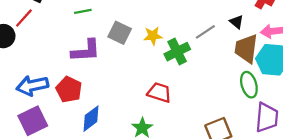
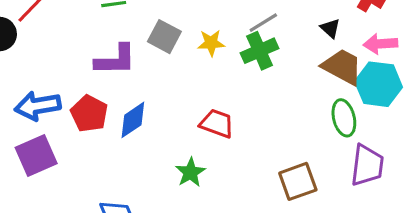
gray line: (205, 32) -> (263, 23), moved
brown trapezoid: (246, 49) -> (342, 67), turned 108
green cross: (177, 52) -> (260, 51), moved
blue diamond: (91, 119) -> (133, 120), moved

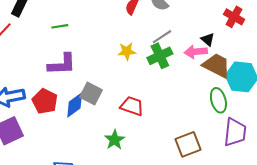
gray square: (164, 37) -> (91, 93), moved
pink arrow: (380, 44) -> (196, 52), moved

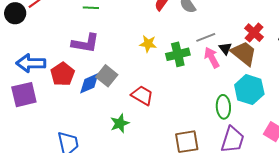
gray line: (162, 37) -> (206, 37), moved
pink arrow: (196, 52) -> (212, 57), turned 55
brown trapezoid: (217, 65) -> (244, 53), moved

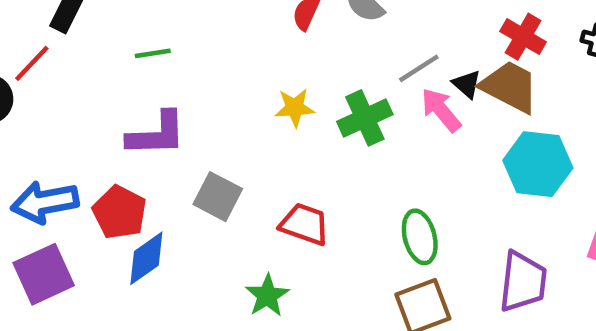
blue diamond: (89, 83) -> (146, 258), moved
green ellipse: (223, 107) -> (420, 237), moved

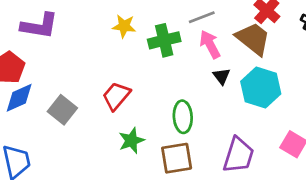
black triangle: (467, 84) -> (222, 76), moved
gray square: (218, 197) -> (62, 110), moved
red trapezoid: (304, 224) -> (116, 96), turned -80
green star: (267, 296) -> (131, 141), moved

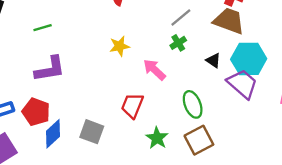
green cross: (164, 40) -> (178, 43), moved, size x0.6
pink arrow: (210, 44) -> (154, 70), moved
purple trapezoid: (238, 155) -> (242, 84), moved, turned -48

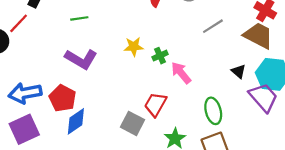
green cross: (178, 43) -> (160, 56), moved
yellow star: (119, 46) -> (134, 47), moved
purple L-shape: (50, 69) -> (81, 59), turned 32
gray square: (92, 132) -> (132, 123), moved

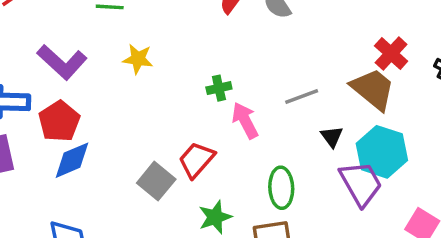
gray line: (213, 26) -> (302, 97), moved
yellow star: (134, 47) -> (138, 59), moved
purple L-shape: (81, 59) -> (62, 62), moved

